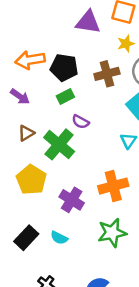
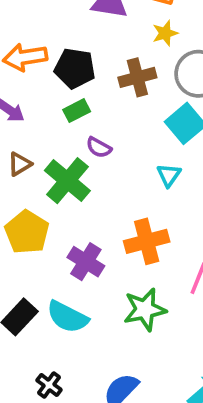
cyan semicircle: (59, 238) -> (67, 317), size x1.6

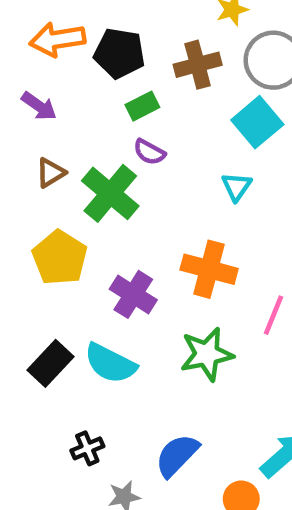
green rectangle: (77, 111) -> (142, 106), moved
orange cross: (147, 241) -> (209, 269), turned 30
black cross: (49, 385) -> (87, 448), turned 30

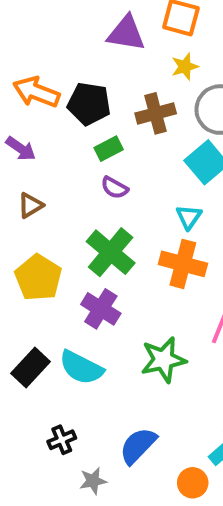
orange arrow: (57, 39) -> (36, 92), turned 30
green cross: (110, 193) -> (111, 252), moved
orange cross: (209, 269) -> (183, 264), moved

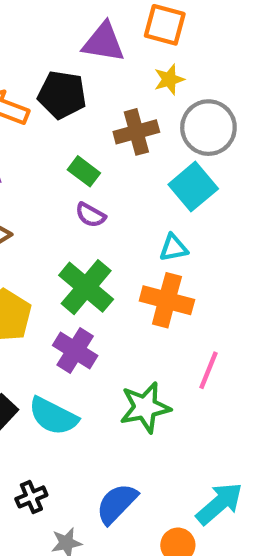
black pentagon: (89, 104) -> (62, 95), moved
green rectangle: (109, 149) -> (84, 171), turned 64
cyan triangle: (189, 217) -> (173, 248), turned 44

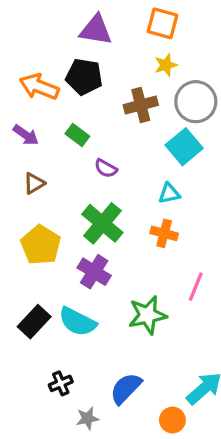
purple triangle: (104, 42) -> (96, 30), moved
green rectangle: (84, 171) -> (77, 135), moved
orange cross: (167, 300) -> (164, 233), size x0.7

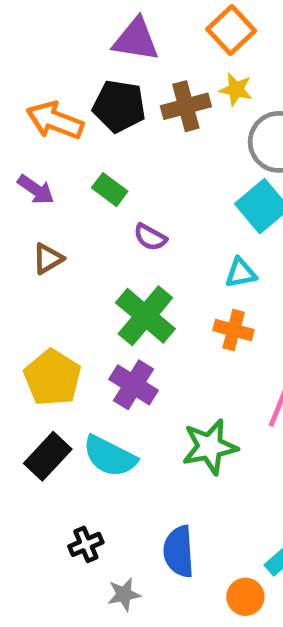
orange square: (162, 23) -> (231, 30), turned 32
yellow star: (166, 65) -> (236, 90), turned 30
brown cross: (141, 105) -> (186, 106), moved
yellow pentagon: (41, 245) -> (53, 378), moved
blue semicircle: (126, 388) -> (179, 552), turned -48

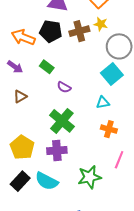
orange cross: (234, 330) -> (109, 129), moved
purple cross: (133, 385) -> (57, 151), turned -36

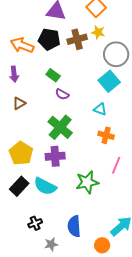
purple arrow: (15, 67) -> (14, 74), turned 49
green rectangle: (47, 67) -> (53, 75), moved
cyan triangle: (103, 103) -> (100, 109), turned 32

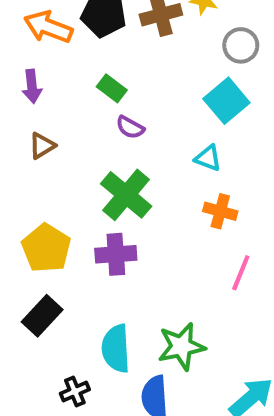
gray circle: (116, 54) -> (241, 45), size x0.7
green star: (87, 182) -> (181, 346), moved
cyan semicircle: (45, 186) -> (116, 348), moved, turned 60

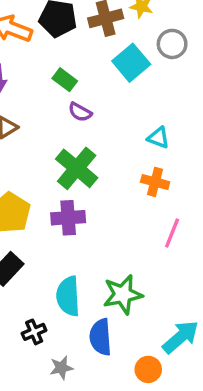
cyan square: (226, 101) -> (131, 63), moved
cyan triangle: (208, 158) -> (158, 138), moved

